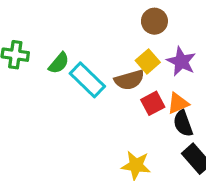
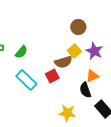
cyan rectangle: (87, 80) -> (26, 80), moved
red square: (153, 103) -> (52, 76), moved
black semicircle: (183, 123) -> (85, 90), moved

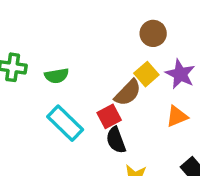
green semicircle: (21, 52) -> (57, 76), turned 40
brown semicircle: (63, 62) -> (128, 93), turned -30
black semicircle: (85, 90) -> (116, 140), moved

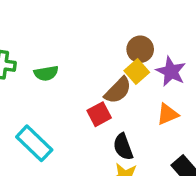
brown circle: (153, 33) -> (140, 49), moved
cyan rectangle: (65, 123) -> (34, 143), moved
black semicircle: (116, 140) -> (123, 147), moved

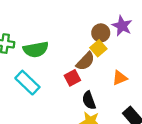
purple star: (171, 71) -> (122, 26), moved
green semicircle: (46, 73) -> (36, 49), size x1.5
cyan rectangle: (34, 143) -> (27, 83), moved

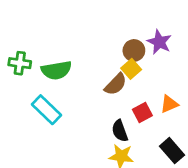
red square: (72, 78) -> (142, 113), moved
orange triangle: (120, 78) -> (169, 104), moved

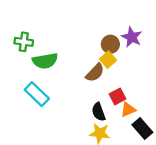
green cross: (20, 63) -> (24, 42), moved
orange triangle: (169, 104) -> (128, 110), moved

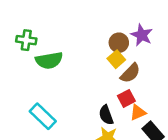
brown semicircle: (95, 73) -> (130, 73), moved
cyan rectangle: (37, 94) -> (43, 116), moved

